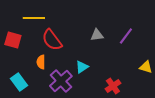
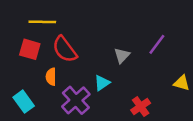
gray triangle: (97, 35) -> (122, 56), moved, turned -40
red square: (13, 40) -> (30, 49), moved

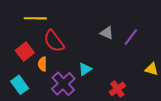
red square: (30, 49) -> (25, 52), moved, turned 36
gray triangle: (122, 56) -> (107, 33), moved, turned -48

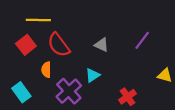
gray triangle: (107, 33) -> (102, 45), moved
red square: (25, 52) -> (26, 45), moved

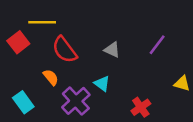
red square: (26, 45) -> (18, 42), moved
orange semicircle: (46, 70) -> (51, 77), turned 140
cyan triangle: (93, 75) -> (102, 83), turned -49

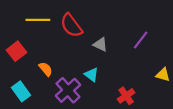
red square: (18, 42) -> (17, 51), moved
red semicircle: (65, 50) -> (71, 25), moved

